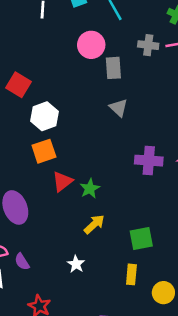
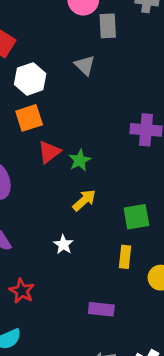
gray triangle: (119, 108) -> (85, 65), moved

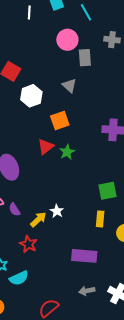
orange square: (29, 118) -> (60, 121), moved
yellow arrow: (84, 200) -> (38, 219), moved
purple rectangle: (101, 309) -> (84, 256), size x1.4

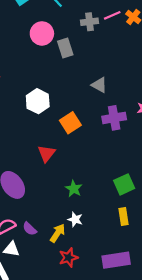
gray triangle: (69, 86) -> (99, 85), moved
white hexagon: (31, 96) -> (38, 101), moved
orange square: (60, 121) -> (70, 123), moved
green star: (67, 152) -> (74, 189), moved
red star: (28, 244) -> (68, 258), moved, turned -30

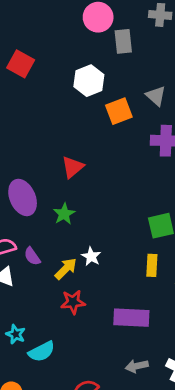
white hexagon: (38, 101) -> (89, 81), moved
orange square: (70, 123) -> (119, 111), moved
green star: (74, 189) -> (64, 214), moved

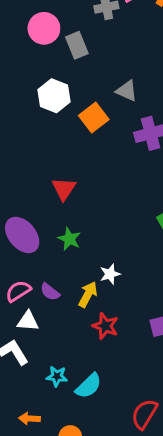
white star: (91, 256) -> (110, 274), turned -30
red star: (73, 302) -> (105, 326), turned -30

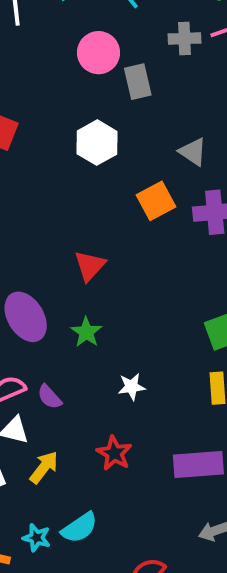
orange square: (94, 118) -> (156, 201), moved
yellow arrow: (88, 294) -> (44, 467), moved
cyan star: (57, 376) -> (37, 538), moved

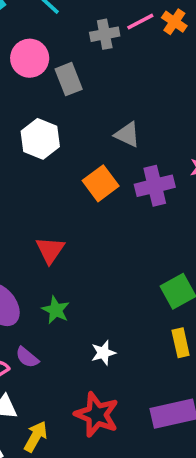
purple semicircle: (49, 397) -> (27, 357), moved
red star: (114, 453) -> (97, 415), size x1.4

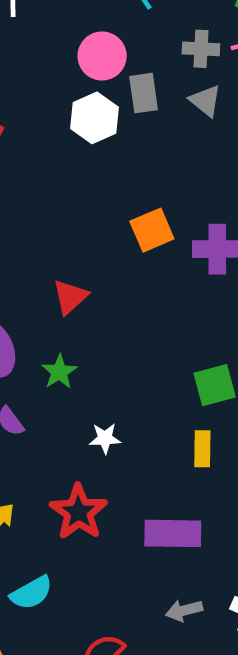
gray triangle: (127, 134) -> (205, 101), moved
white hexagon: (40, 139) -> (94, 118), moved

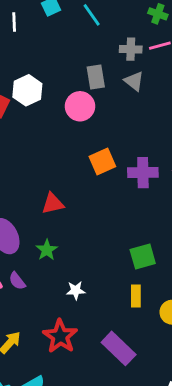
pink circle: (102, 56) -> (80, 106), moved
white hexagon: (94, 118) -> (27, 90), moved
red triangle: (70, 297) -> (53, 204), turned 30
purple rectangle: (173, 533) -> (119, 348), turned 44

